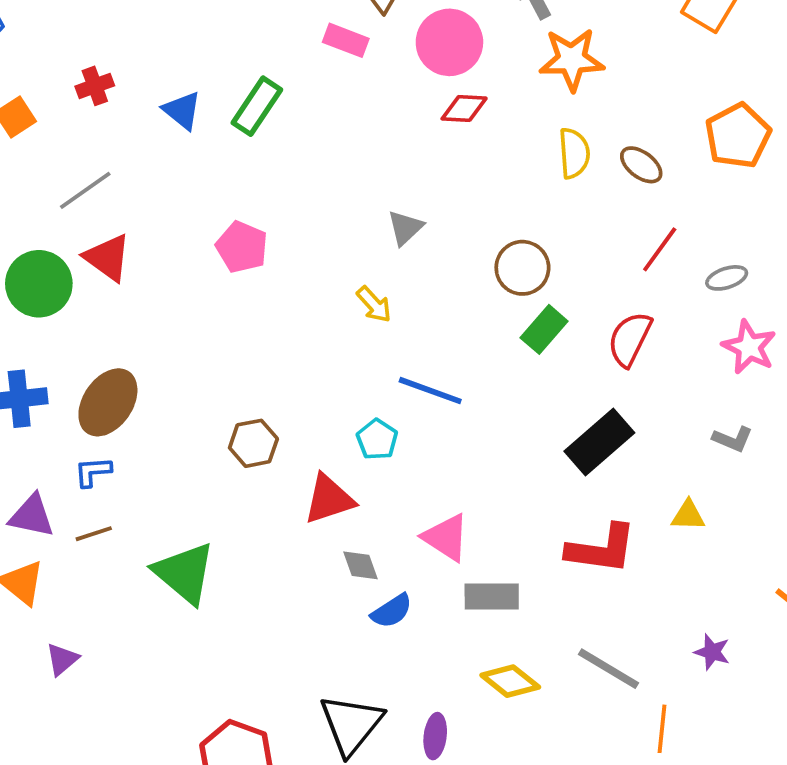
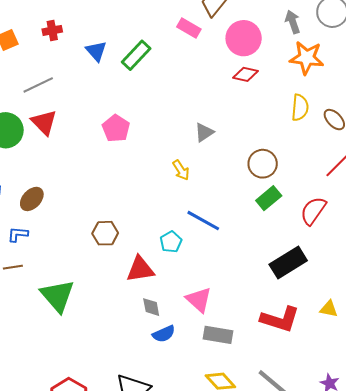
brown ellipse: (108, 402) -> (32, 199), size x0.7

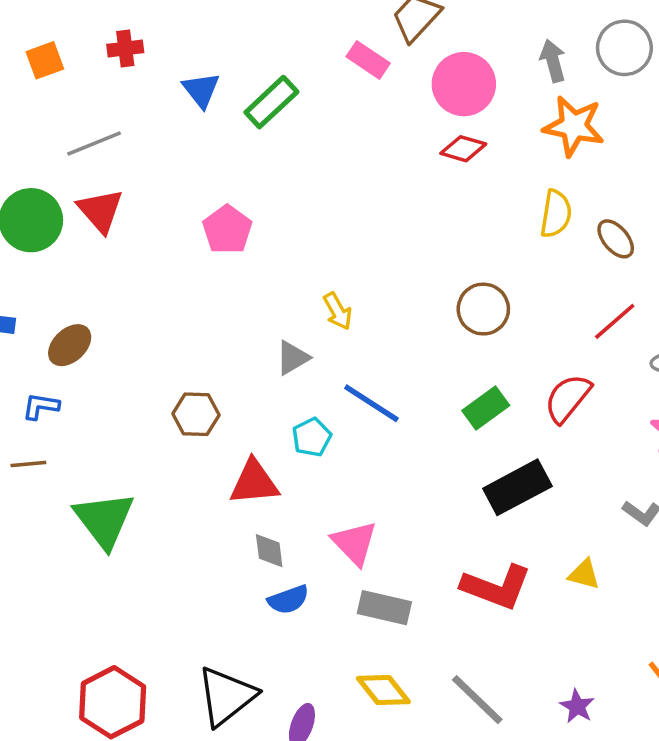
gray triangle: (204, 132) -> (293, 358), moved
green rectangle: (269, 198) -> (486, 408), moved

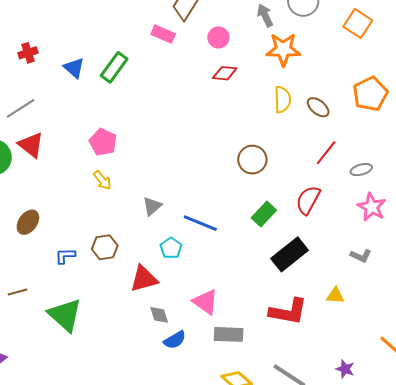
pink circle: (464, 84) -> (218, 37), size x0.6
yellow arrow: (338, 311) -> (102, 180), moved
blue L-shape: (41, 406) -> (65, 256), moved

